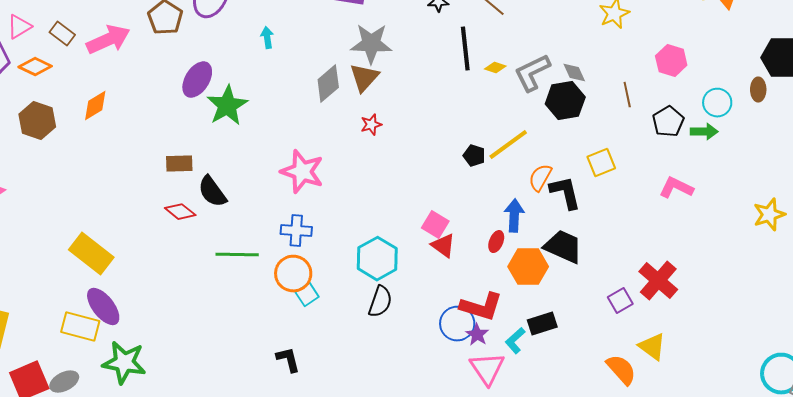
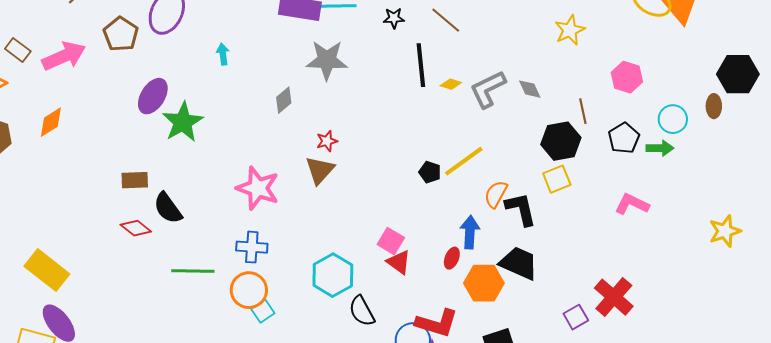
brown triangle: (364, 78) -> (320, 170), moved
gray diamond: (328, 84) -> (284, 100), size x0.7
black hexagon: (565, 101) -> (561, 141), moved
black semicircle: (380, 302) -> (362, 311), moved, turned 132

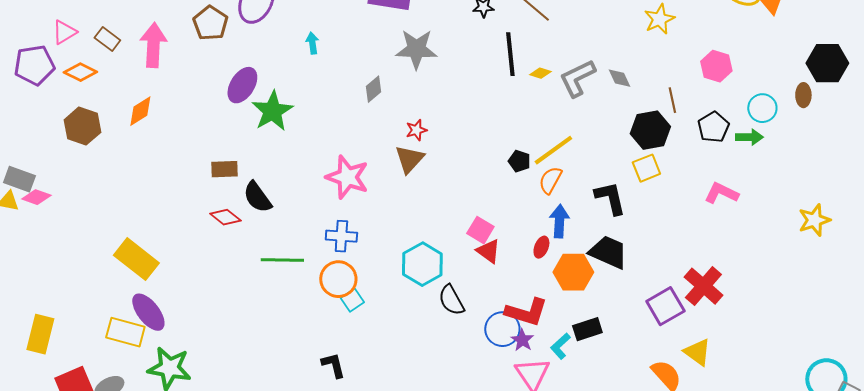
pink arrow: (64, 56) -> (153, 45), turned -63
orange semicircle: (496, 194) -> (550, 180), moved
purple square: (576, 317) -> (665, 306), size x1.5

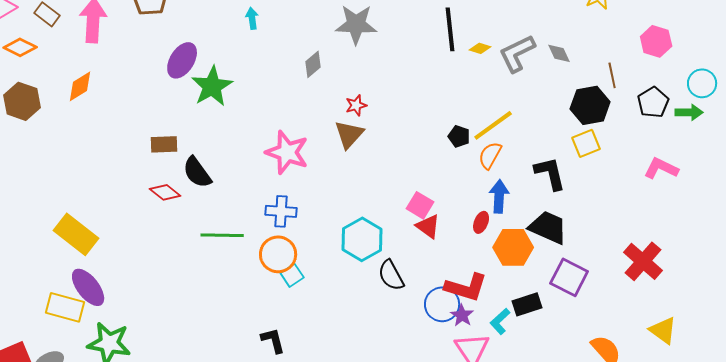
purple square: (665, 306) -> (569, 277), moved, turned -33
yellow triangle: (697, 352) -> (663, 330), moved

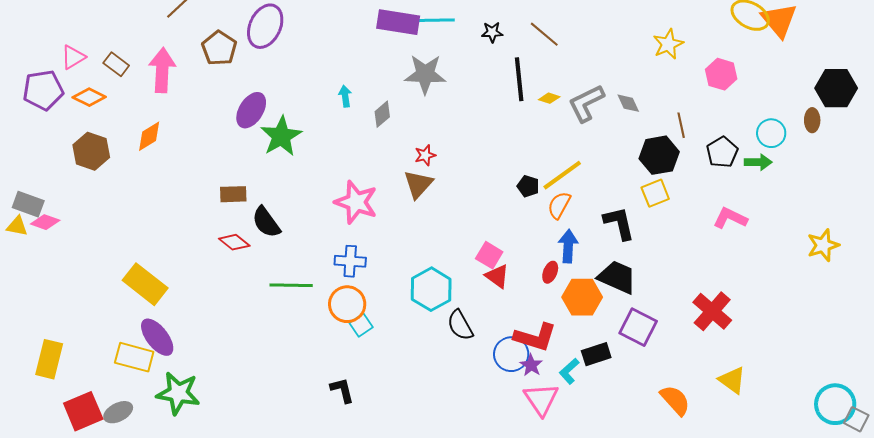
cyan arrow: (252, 18) -> (345, 96), moved
pink hexagon: (656, 41) -> (721, 74), moved

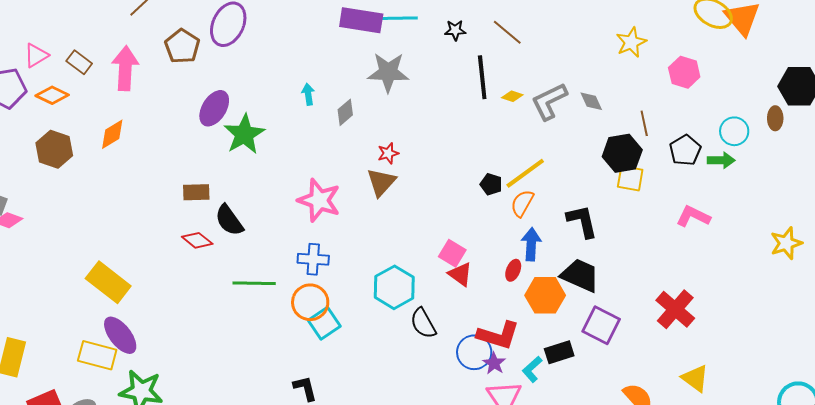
yellow square: (655, 193) -> (630, 178), moved, turned 32
cyan square: (361, 325) -> (324, 323), size x1.4

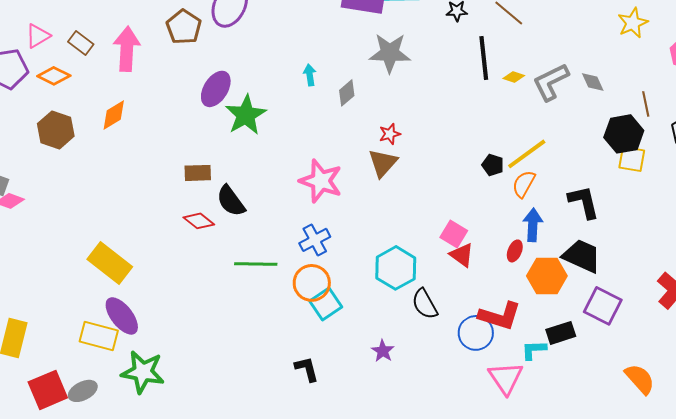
blue cross: (313, 259) -> (315, 240), turned -32
purple star: (494, 363) -> (383, 351), moved
cyan L-shape: (532, 369) -> (534, 350), turned 40

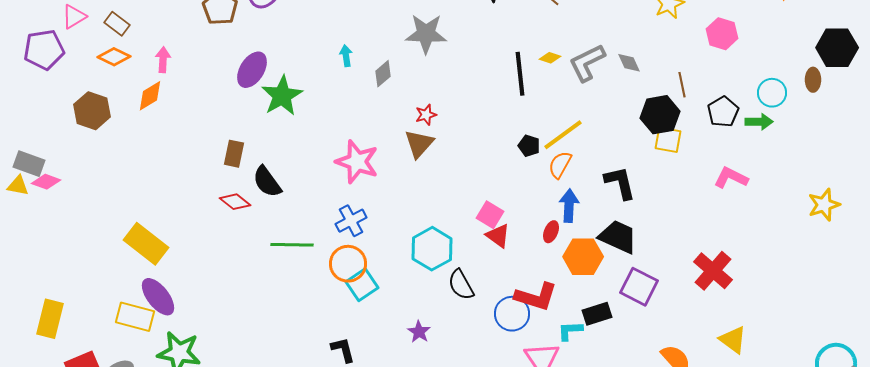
pink arrow: (127, 49) -> (163, 60), moved, size x0.6
black line: (484, 58) -> (520, 74), moved
orange diamond: (54, 76) -> (114, 57), moved
brown rectangle: (198, 173) -> (234, 154), turned -76

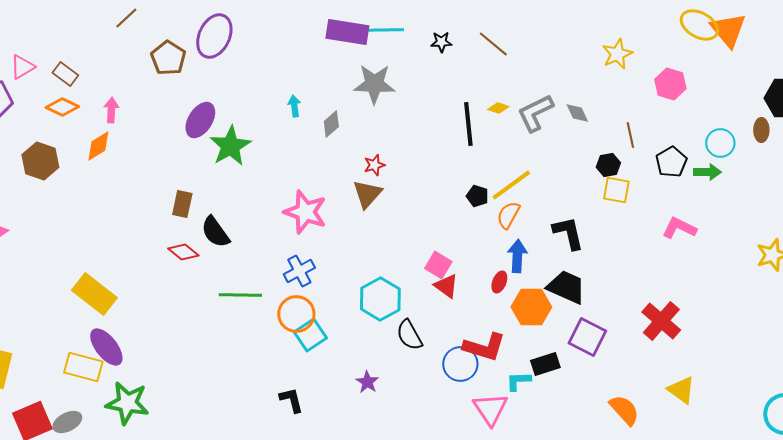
black hexagon: (660, 115) -> (608, 165), size x0.6

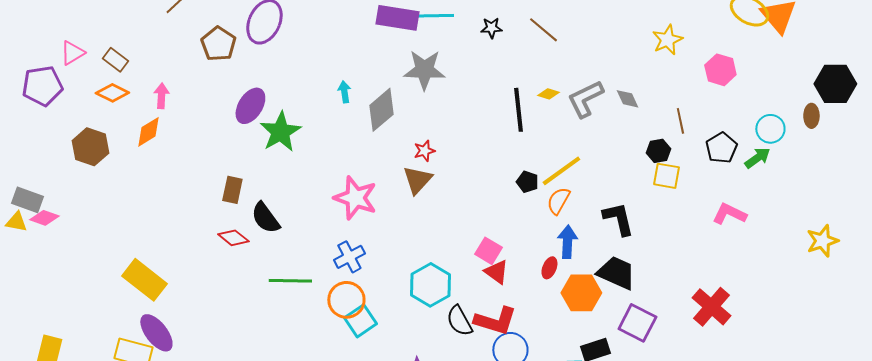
gray diamond: (331, 124) -> (381, 110), size x1.6
green arrow: (707, 172) -> (757, 158), turned -36
red L-shape: (484, 347) -> (495, 321), moved

